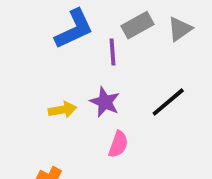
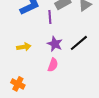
purple star: (105, 102) -> (55, 44), moved

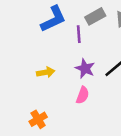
orange cross: (18, 84) -> (38, 119), turned 32

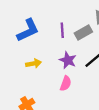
gray rectangle: (95, 16) -> (83, 33), moved
blue L-shape: (53, 19) -> (28, 30), moved

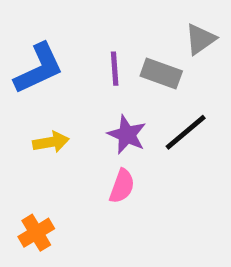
gray rectangle: (83, 33) -> (161, 73), turned 49

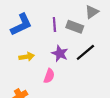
pink semicircle: (122, 186) -> (49, 76), moved

